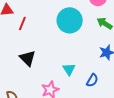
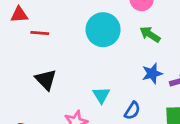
red line: (22, 24) -> (40, 33), turned 72

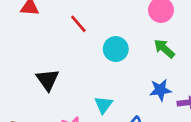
cyan circle: (103, 30) -> (116, 49), moved, size x0.7
red line: (40, 33) -> (78, 24), moved, turned 36

